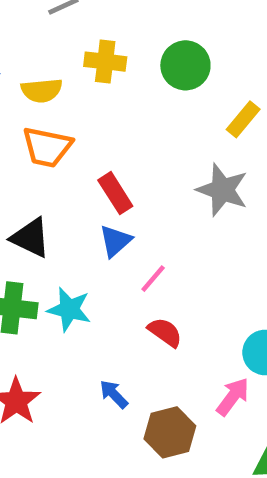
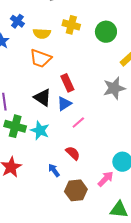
gray star: (222, 190) -> (114, 88), turned 30
black triangle: (30, 238) -> (43, 98), moved
red semicircle: (165, 332) -> (73, 153), moved

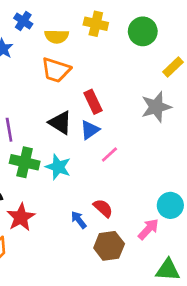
red semicircle: (73, 153) -> (103, 208), moved

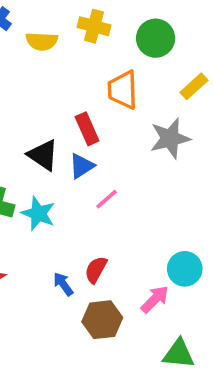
orange trapezoid: (56, 70) -> (123, 90), moved, turned 68
red semicircle: (103, 208) -> (96, 270), turned -105

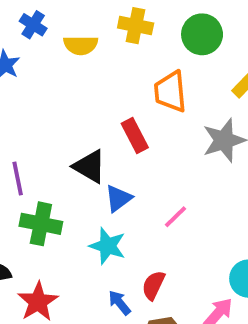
blue triangle: (82, 166) -> (118, 198), moved
pink line: (107, 199) -> (175, 217), moved
cyan star: (38, 213) -> (108, 246), moved

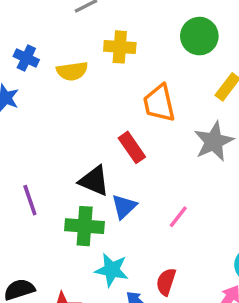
green circle: (202, 34) -> (199, 36), moved
green cross: (41, 224) -> (85, 226), moved
cyan star: (108, 246) -> (112, 270), moved

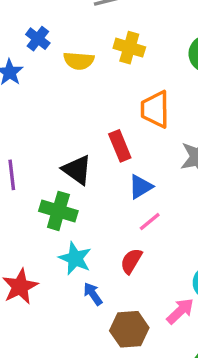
blue triangle: (124, 207) -> (141, 187), moved
red semicircle: (166, 282) -> (131, 261), moved

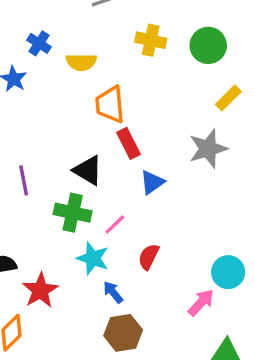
yellow cross: (129, 48) -> (151, 40), moved
orange trapezoid: (155, 109) -> (110, 104), moved
pink line: (150, 222) -> (115, 225), moved
brown hexagon: (129, 329) -> (123, 333), moved

